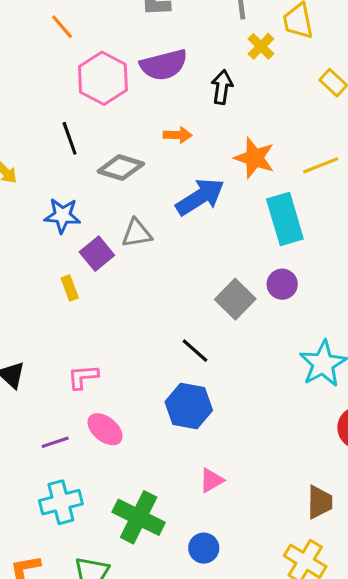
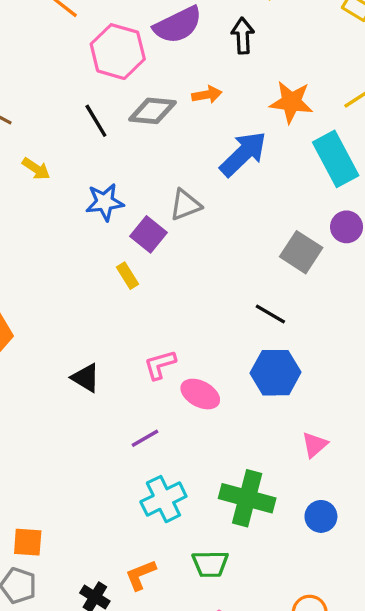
gray diamond: (121, 168) -> (152, 111), moved
pink ellipse: (105, 429) -> (200, 394), moved

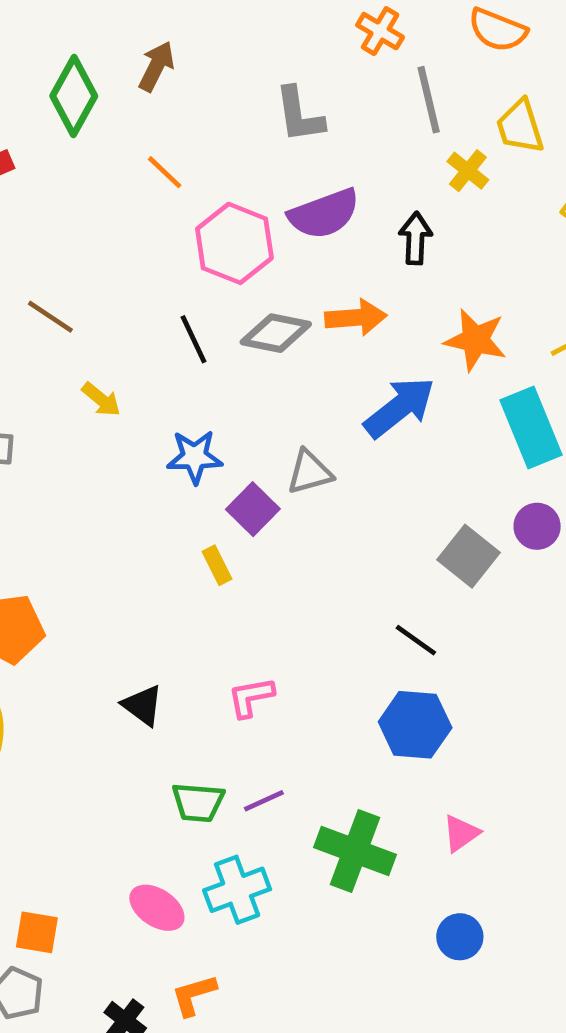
orange arrow: (207, 95) -> (356, 318), size x1.4
pink ellipse: (200, 394) -> (157, 908), moved
purple line: (145, 438) -> (264, 801), moved
green cross: (247, 498) -> (355, 851), moved
green trapezoid: (210, 564) -> (198, 802), moved

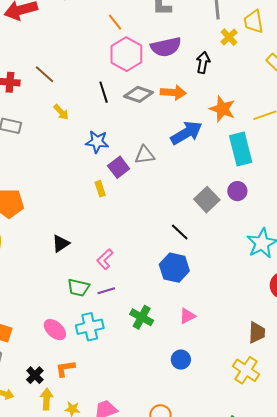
orange line: (165, 172) -> (115, 22), moved
pink L-shape: (251, 697) -> (105, 259), moved, turned -40
black triangle: (143, 705) -> (61, 243), turned 42
green cross: (355, 851) -> (142, 317), size x0.7

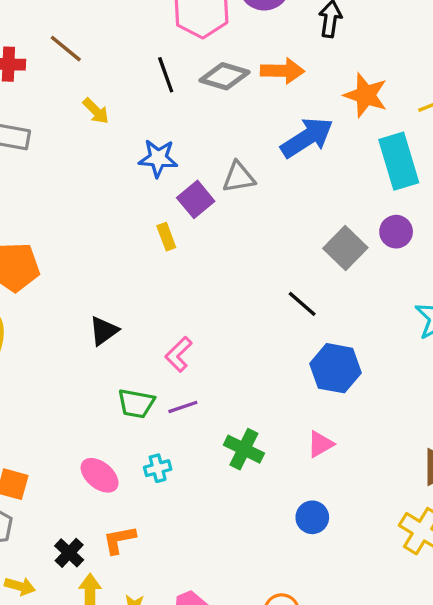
blue hexagon: (174, 268) -> (335, 368), moved
cyan cross: (90, 327) -> (158, 468), size x0.6

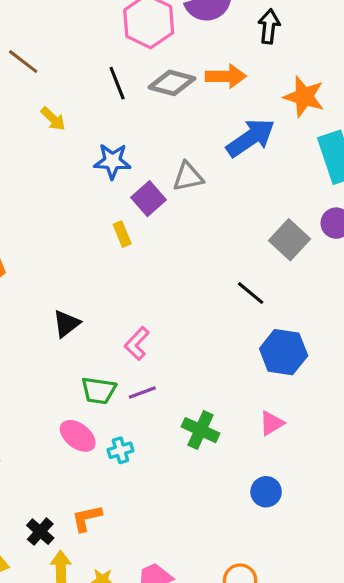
pink ellipse: (100, 475) -> (78, 436), moved

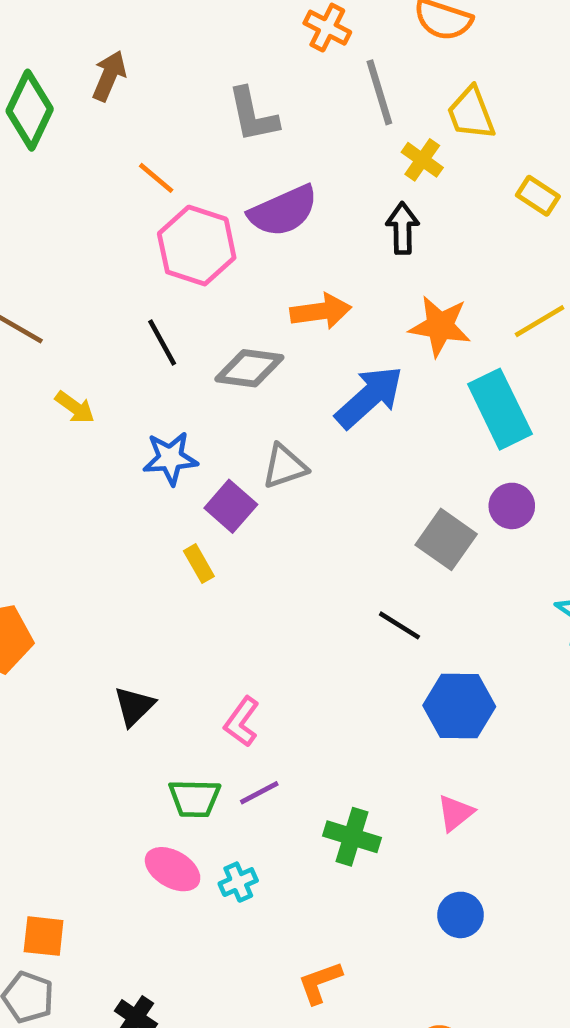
black arrow: (269, 26) -> (402, 228), moved
gray diamond: (172, 83) -> (249, 368), moved
orange L-shape: (87, 518) -> (320, 982), moved

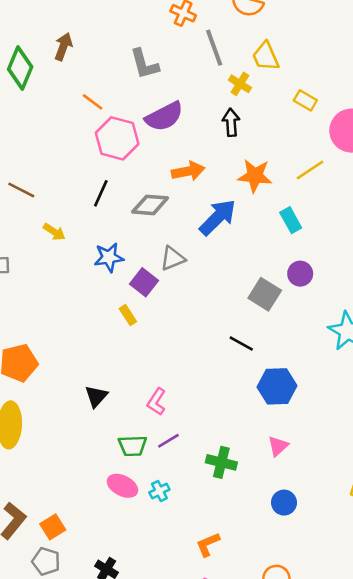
black line: (162, 343) -> (101, 193), turned 56
cyan rectangle: (500, 409) -> (291, 220), size x0.6
orange square: (44, 936) -> (53, 527), turned -35

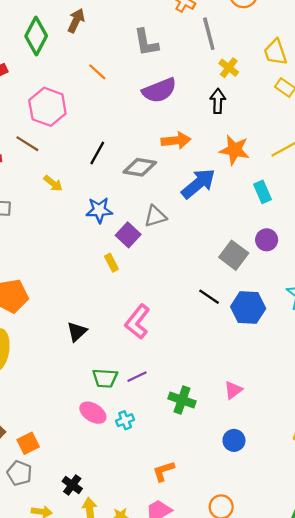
yellow trapezoid: (266, 56) -> (275, 52), moved
pink hexagon: (117, 138) -> (47, 107), moved
blue hexagon: (277, 386) -> (248, 308), moved
pink L-shape: (157, 402) -> (137, 322), moved, size x1.4

